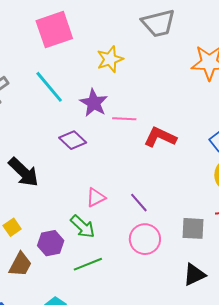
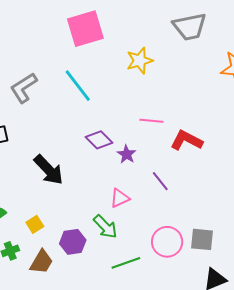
purple star: (94, 103) -> (127, 154), moved, size x0.7
purple line: (139, 203) -> (160, 181), moved
gray square: (193, 228) -> (202, 239), moved
green line: (88, 264) -> (126, 263), moved

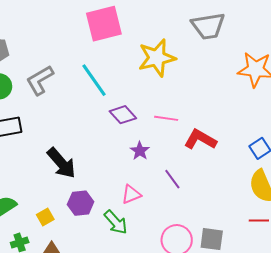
yellow star: (140, 61) -> (157, 58), size x1.4
purple diamond: (99, 140) -> (123, 115), moved
purple hexagon: (73, 242) -> (81, 203), moved

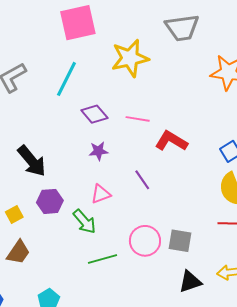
cyan line: (94, 80) -> (66, 79), turned 60
purple star: (140, 151) -> (98, 151), moved, turned 30

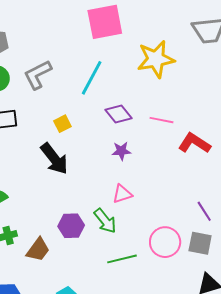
purple line: (142, 180) -> (204, 211), moved
purple hexagon: (50, 201) -> (71, 226), moved
yellow square: (14, 214) -> (62, 124), moved

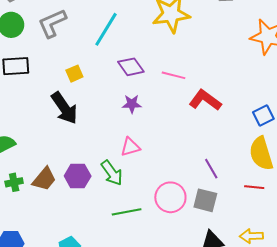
brown trapezoid: (38, 250) -> (44, 179), moved

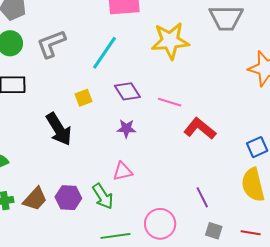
yellow square: (74, 74) -> (83, 98), moved
red line: (254, 187) -> (251, 233), moved
gray square: (205, 200) -> (214, 231), moved, size x0.7

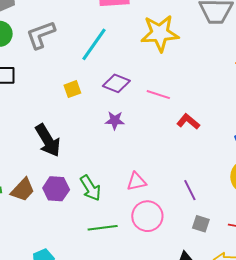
purple diamond: (127, 91) -> (116, 83), turned -36
black arrow: (59, 129) -> (48, 140), moved
red L-shape: (200, 129) -> (188, 121), size x0.7
pink triangle: (123, 171) -> (137, 182), moved

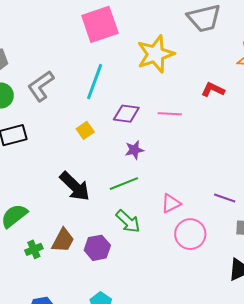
red L-shape: (188, 121) -> (213, 90), moved
purple hexagon: (56, 189) -> (97, 248), moved
purple line: (190, 190) -> (225, 198), turned -30
green line: (103, 228) -> (124, 184), moved

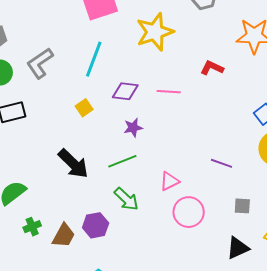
purple line: (225, 198) -> (222, 163), moved
brown trapezoid: (63, 240) -> (64, 236), moved

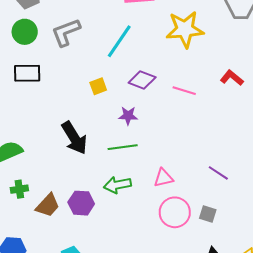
purple star: (133, 128) -> (128, 116), moved
green arrow: (126, 199) -> (117, 185), turned 112
gray square: (242, 206) -> (208, 214), moved

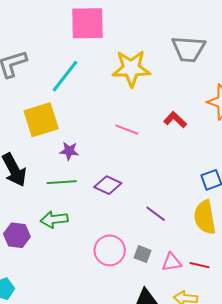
purple diamond: (142, 80) -> (108, 185), moved
yellow square: (98, 86) -> (41, 120), size x2.0
pink triangle: (163, 178) -> (172, 262), moved

